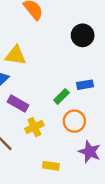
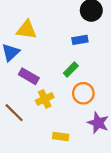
blue rectangle: (85, 85) -> (80, 40), moved

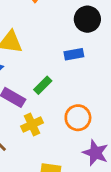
green rectangle: (71, 69) -> (43, 85), moved

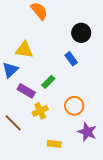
blue rectangle: (74, 54) -> (71, 59), turned 64

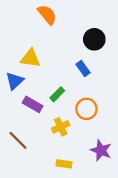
orange circle: (74, 106) -> (86, 109), moved
yellow cross: (40, 111) -> (61, 127), moved

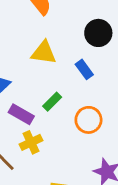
yellow triangle: (30, 58) -> (44, 53), moved
yellow cross: (61, 127) -> (31, 142), moved

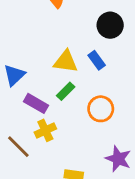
yellow triangle: (44, 53) -> (66, 62), moved

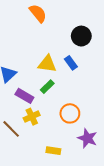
orange circle: (101, 109) -> (70, 113), moved

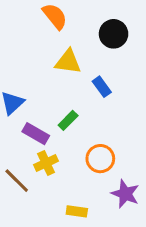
black circle: (81, 36) -> (114, 34), moved
yellow triangle: (47, 64) -> (68, 62), moved

